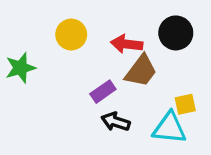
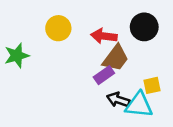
purple rectangle: (103, 92) -> (104, 75), moved
black arrow: (116, 122) -> (118, 100), moved

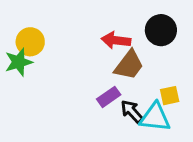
yellow circle: (58, 28) -> (30, 42), moved
purple rectangle: (104, 75) -> (109, 97), moved
black arrow: (118, 100) -> (132, 111), turned 30

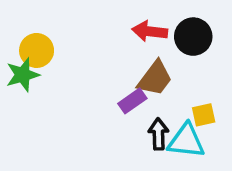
red arrow: (116, 40) -> (150, 31), moved
purple rectangle: (109, 97) -> (132, 101), moved
black arrow: (132, 111) -> (158, 134), turned 40

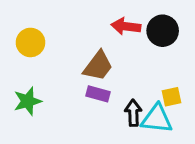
green star: (23, 75) -> (28, 101), moved
brown trapezoid: (155, 78) -> (98, 66), moved
purple rectangle: (132, 101) -> (98, 94), moved, turned 50

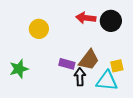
yellow circle: (30, 42) -> (39, 29), moved
brown trapezoid: (98, 66) -> (89, 60), moved
black arrow: (133, 113) -> (80, 77), moved

